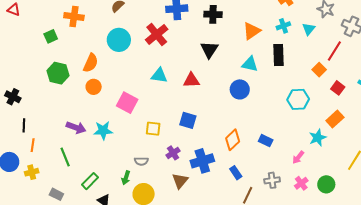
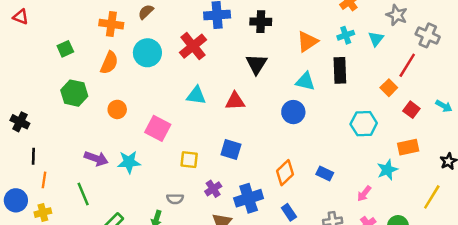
orange cross: (74, 17) -> (111, 24), moved
orange semicircle: (91, 63) -> (109, 63), moved
orange rectangle: (335, 119) -> (408, 147), turned 30

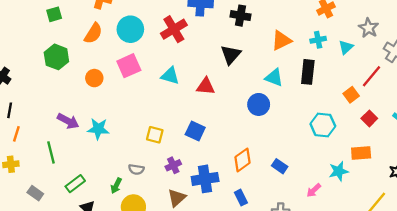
pink square: (158, 128) -> (129, 66), moved, turned 30

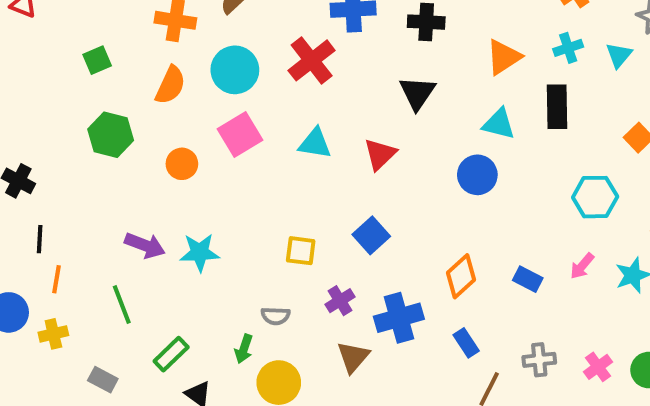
red triangle: (206, 86) -> (380, 154), turned -42
blue square: (195, 131) -> (371, 235), turned 30
pink arrow: (314, 190) -> (582, 266), moved

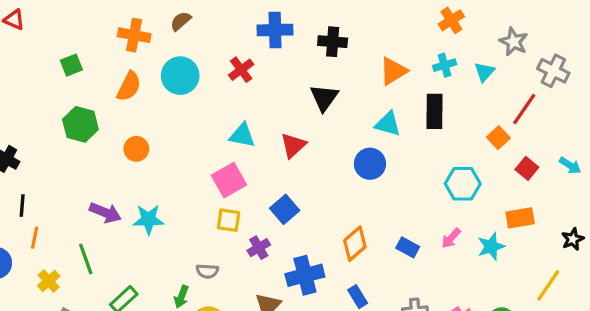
red cross: (312, 60) -> (241, 70), size x0.7
pink square: (240, 134) -> (229, 180), moved
purple cross: (340, 301) -> (259, 248), moved
yellow cross: (53, 334) -> (49, 281), moved, turned -30

